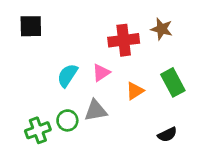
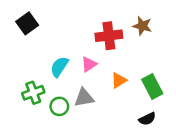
black square: (31, 26) -> (27, 23), turned -35
green rectangle: (173, 82) -> (152, 87), moved
green cross: (38, 130) -> (33, 93), moved

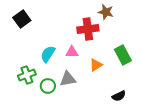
brown star: (142, 26) -> (106, 12), moved
pink triangle: (89, 64) -> (72, 52), turned 32
green rectangle: (152, 87) -> (123, 55), moved

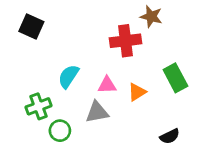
black square: (22, 19) -> (31, 27), turned -30
pink triangle: (72, 52) -> (107, 85), moved
green circle: (48, 86) -> (60, 131), moved

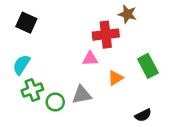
cyan semicircle: (68, 76) -> (22, 65), moved
pink triangle: (107, 85) -> (90, 59), moved
green circle: (60, 131) -> (55, 102), moved

